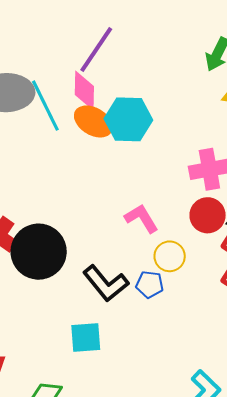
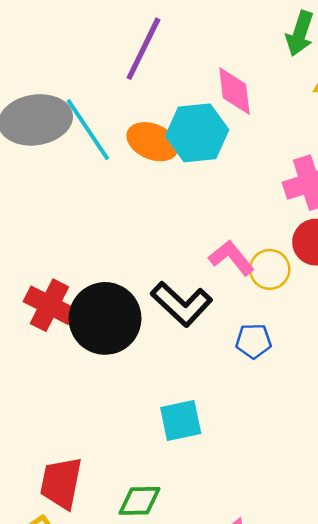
pink diamond: (84, 90) -> (234, 91), moved
yellow circle: (170, 256) -> (270, 269), moved
black L-shape: (106, 283) -> (182, 304), moved

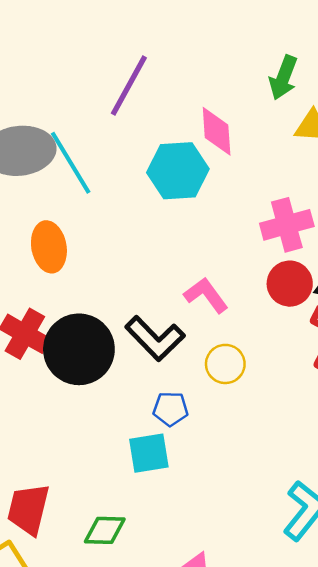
orange ellipse: (152, 142) -> (49, 247), moved, turned 54
yellow circle: (270, 269) -> (225, 364), moved
blue pentagon: (253, 341) -> (170, 409), moved

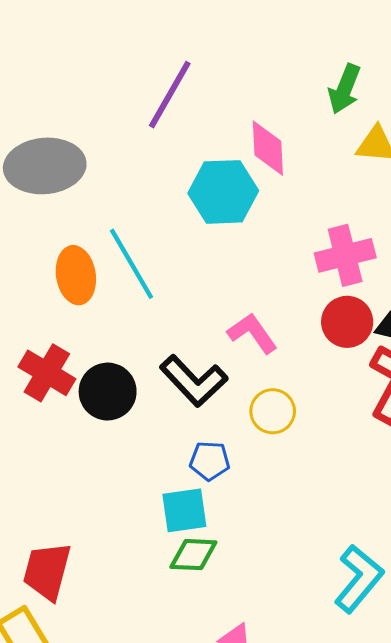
cyan line: (71, 163) -> (132, 264), moved
black circle: (79, 349) -> (108, 392), size x0.7
green diamond: (105, 530) -> (193, 555), moved

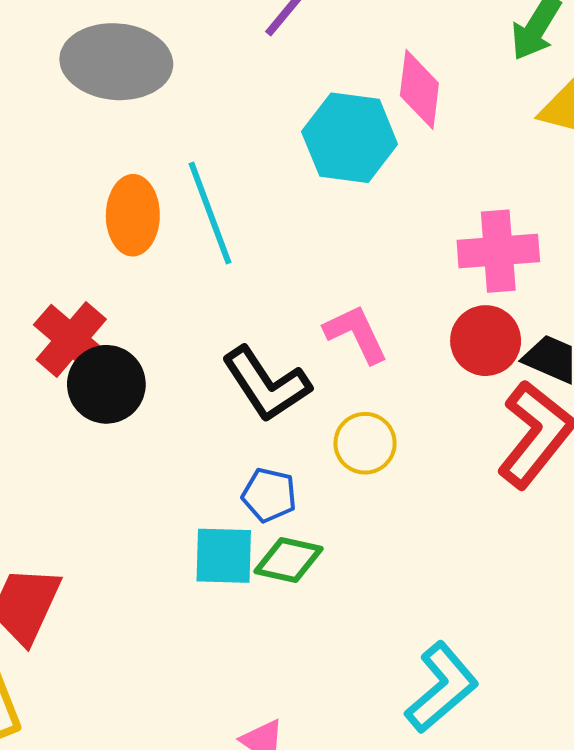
black circle: (108, 392) -> (106, 384), moved
green diamond: (193, 555) -> (288, 560), moved

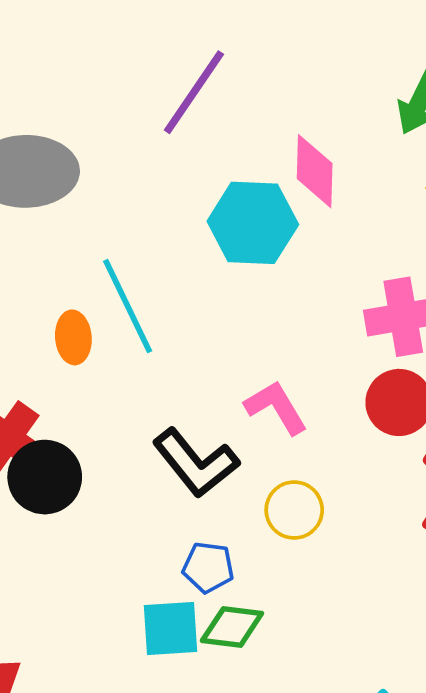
orange ellipse: (133, 215) -> (73, 337), moved, size x0.7

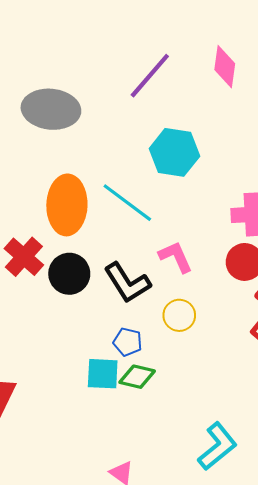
pink diamond: (315, 171) -> (225, 67), moved
cyan line: (128, 306) -> (127, 203), moved, turned -34
orange ellipse: (73, 337) -> (67, 205), size x2.0
black circle: (45, 477) -> (69, 274), moved

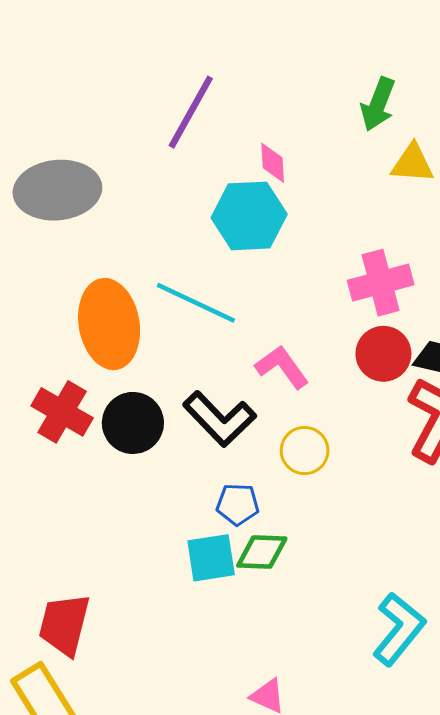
pink diamond: (225, 67) -> (273, 163), moved, size x0.7

